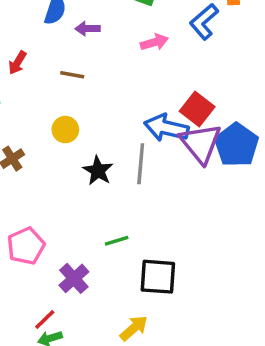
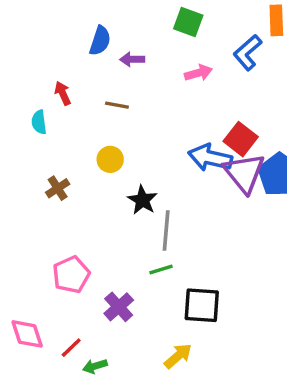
red arrow: (17, 63) -> (63, 93), turned 125
gray line: (141, 164) -> (166, 231), moved
red line: (45, 320) -> (71, 348), moved

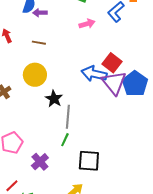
purple arrow: (132, 59) -> (40, 13), moved
yellow circle: (110, 159) -> (35, 75), size x1.5
green line: (161, 270) -> (65, 140), turned -48

